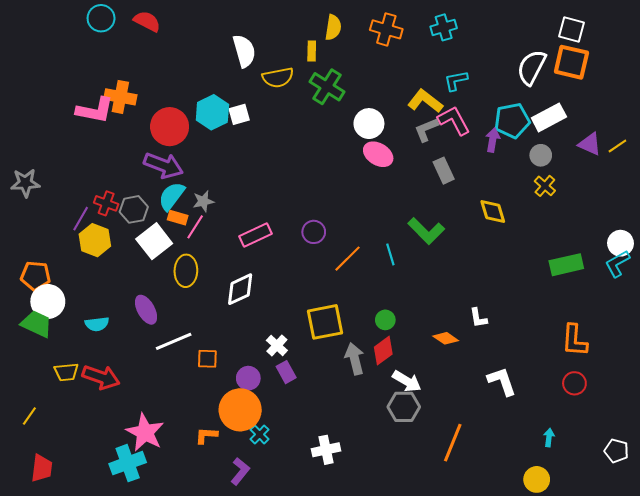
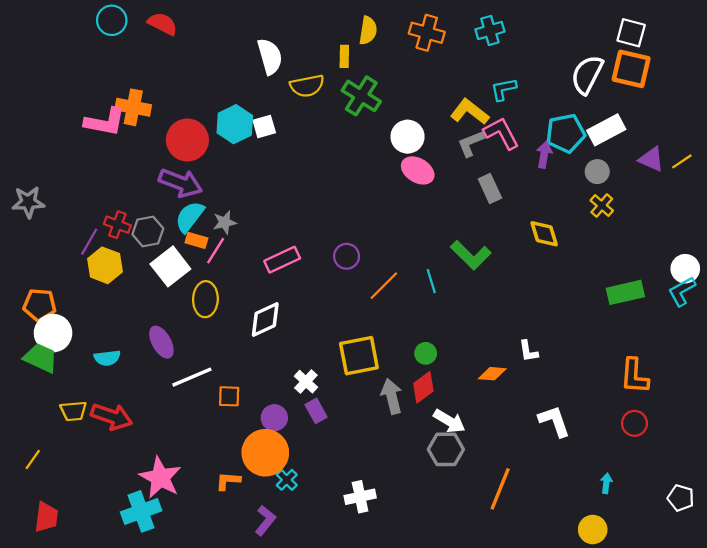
orange diamond: (446, 338) -> (492, 374), turned -30

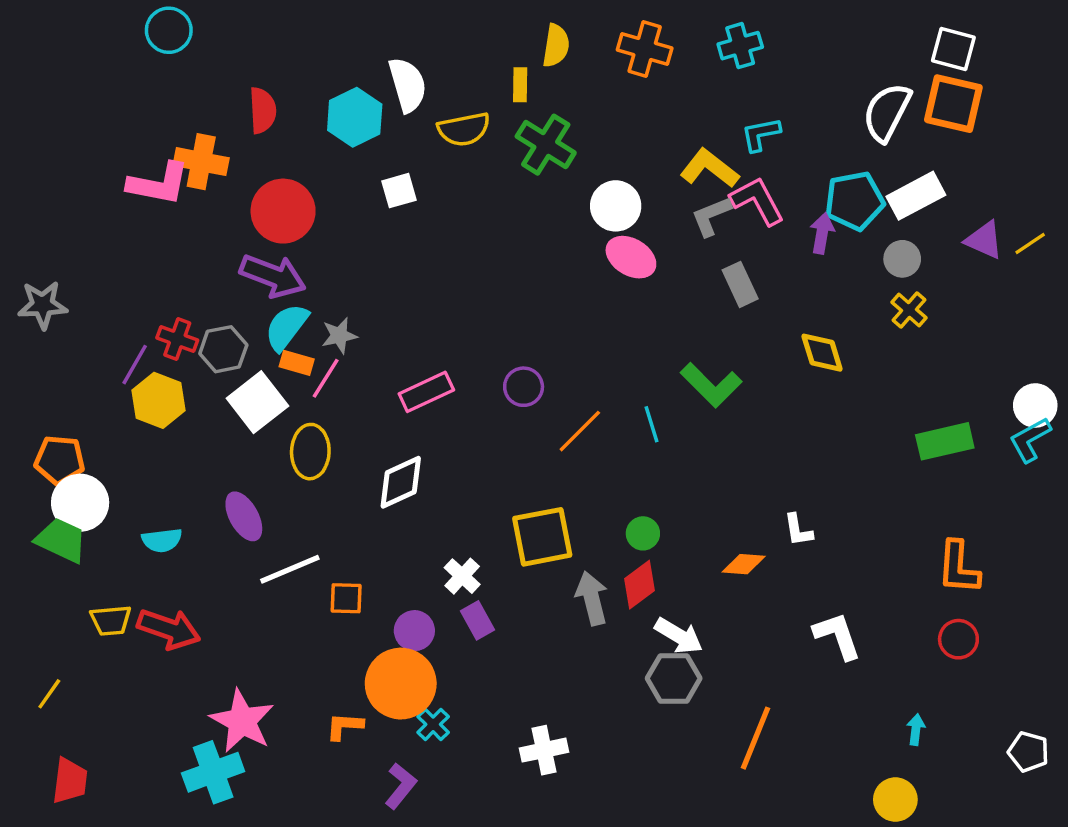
red semicircle: (163, 24) -> (263, 110), moved, turned 60
cyan hexagon: (235, 124) -> (355, 117), moved

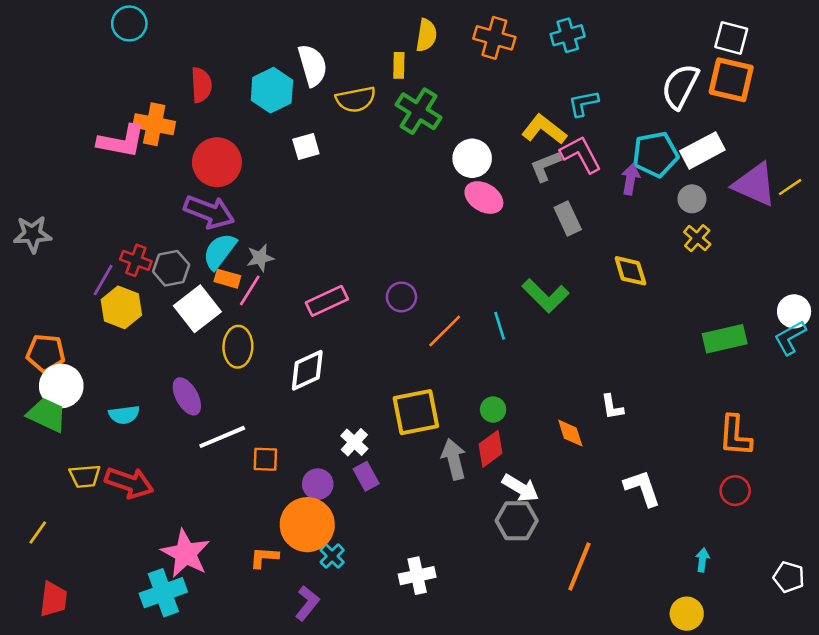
purple triangle: (984, 240) -> (755, 184), size x1.5
orange diamond: (744, 564) -> (570, 433), turned 68

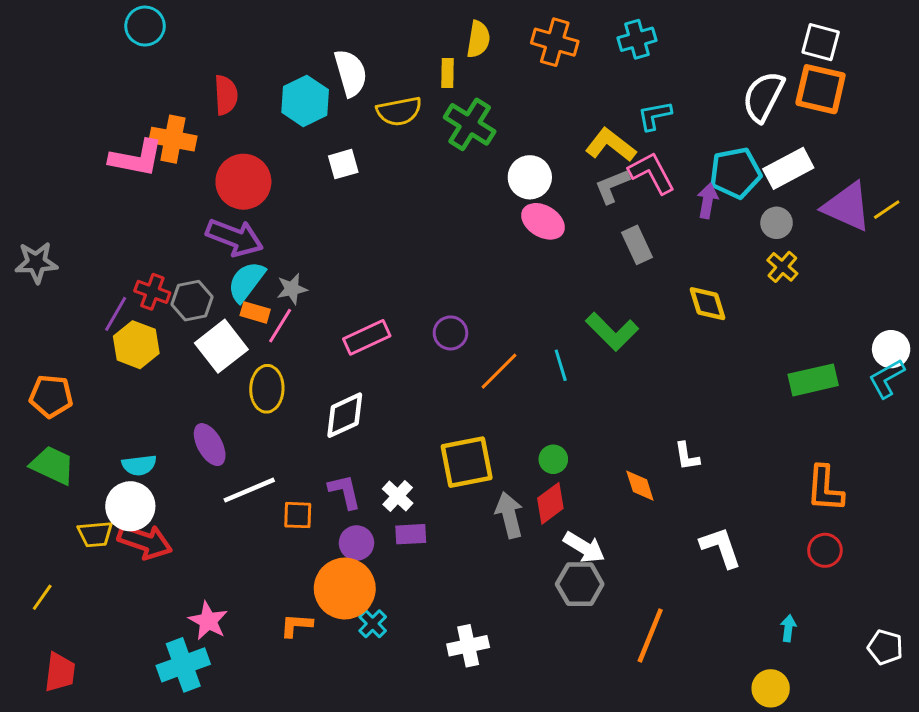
white circle: (61, 386) -> (130, 506), moved
purple rectangle: (366, 476) -> (411, 534), turned -64
pink star: (186, 553) -> (208, 621), size x0.7
purple L-shape: (307, 603) -> (345, 492), moved, turned -52

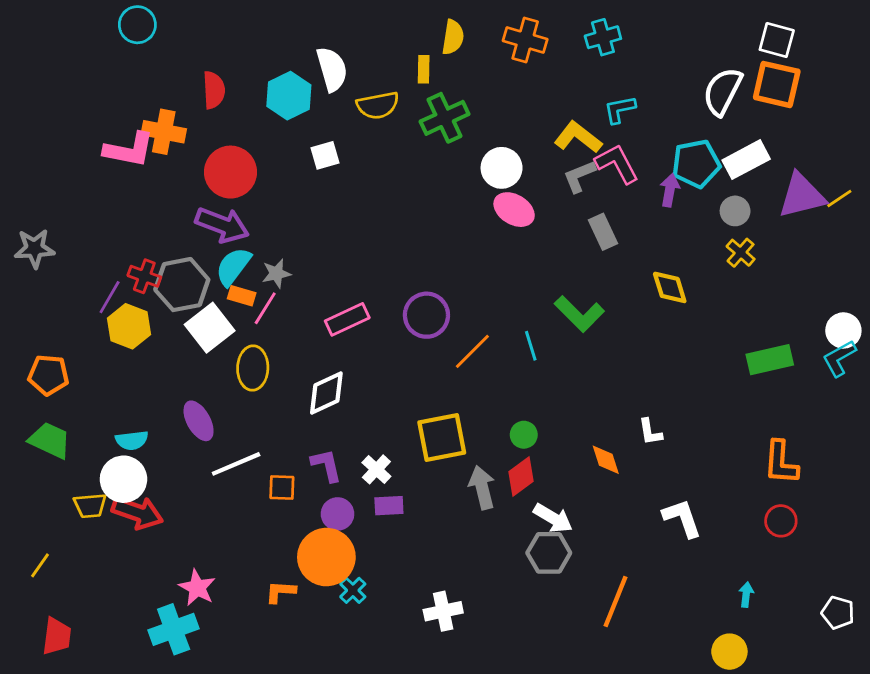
green cross: (470, 124) -> (445, 118), turned 33
purple triangle: (847, 207) -> (802, 196), turned -38
gray hexagon: (192, 301) -> (182, 285), size x1.4
purple circle: (450, 333) -> (426, 315), size x1.4

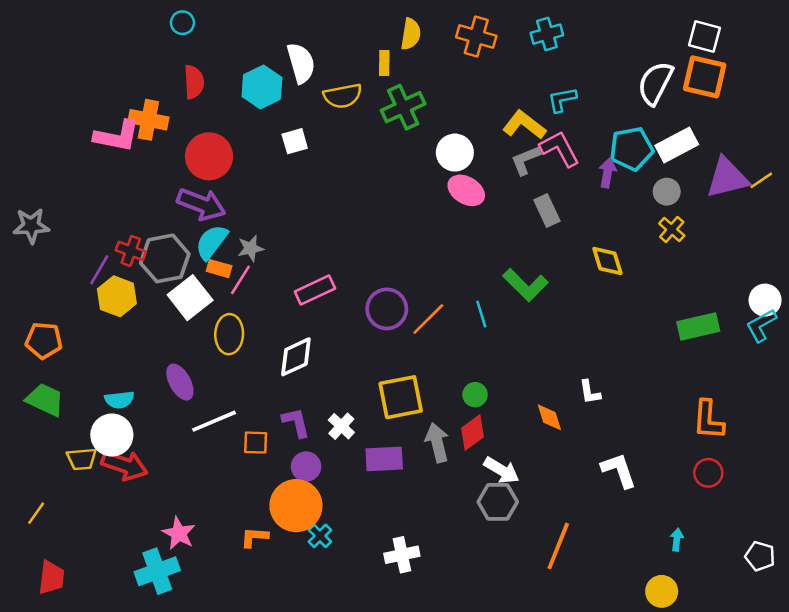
cyan circle: (137, 25) -> (182, 23), moved, size x0.7
purple circle: (426, 315) -> (387, 309), moved
purple rectangle: (389, 506) -> (384, 459), moved, size x1.4

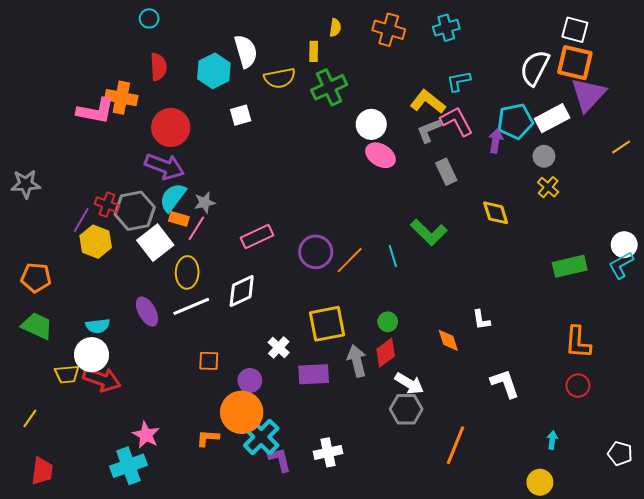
yellow semicircle: (411, 34) -> (335, 28), size x0.7
purple triangle: (727, 178) -> (588, 95), moved, turned -33
white line: (214, 421) -> (191, 306), moved
purple L-shape: (296, 422) -> (280, 460), moved
cyan cross: (320, 536) -> (261, 437), size x1.8

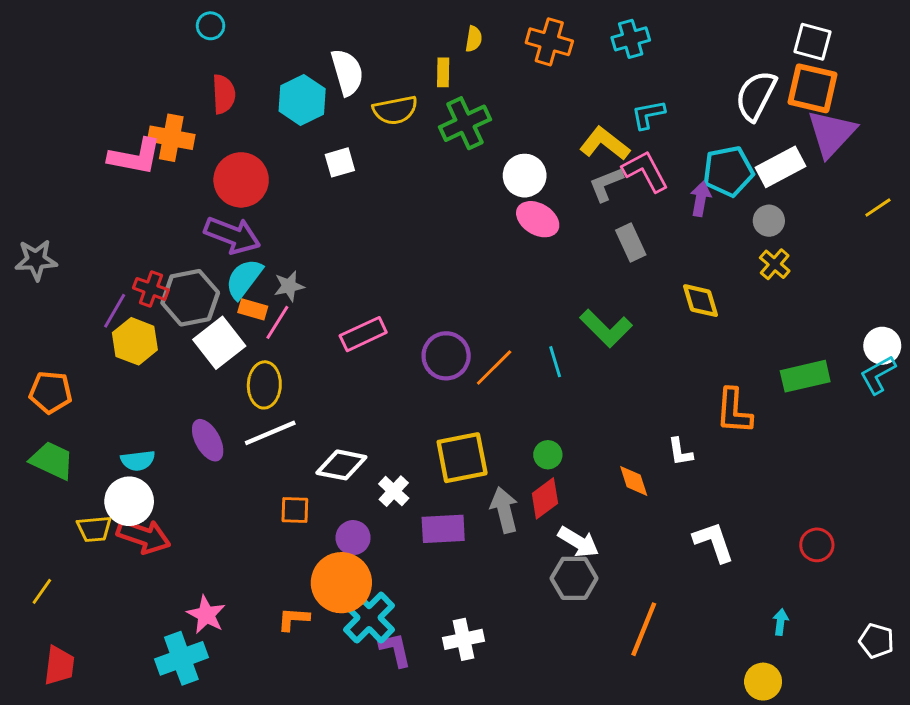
white diamond: (242, 291) -> (341, 465), moved, turned 36
orange L-shape: (578, 342) -> (734, 411), moved

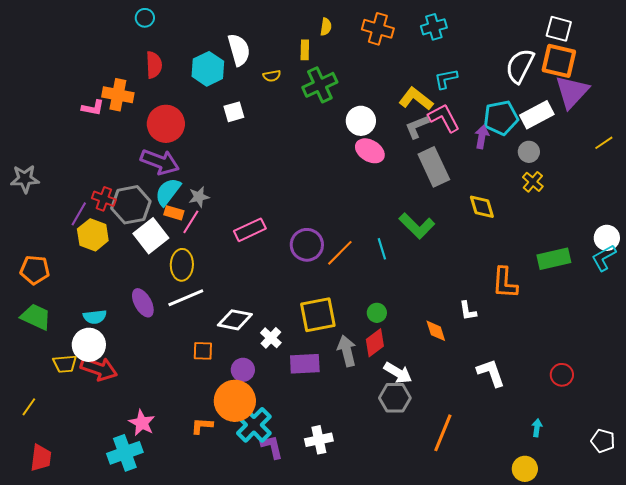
yellow semicircle: (395, 110) -> (272, 76), size x0.6
pink L-shape: (135, 157) -> (93, 108), size x0.6
gray rectangle: (631, 242) -> (434, 167), size x1.5

